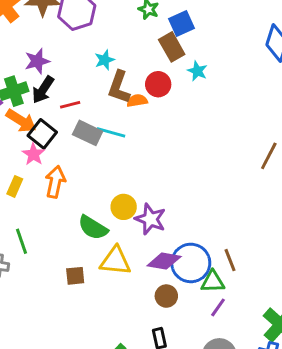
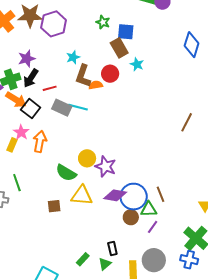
blue square: (181, 23) -> (126, 32), turned 30
pink star: (33, 154) -> (21, 132), moved
brown circle: (166, 296) -> (131, 217), moved

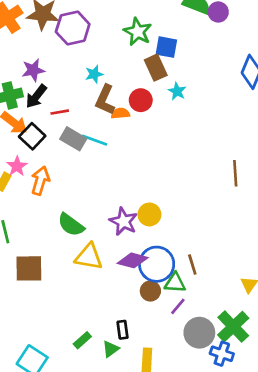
green star: (103, 22) -> (138, 32), size x1.5
brown line: (187, 122) -> (235, 173), turned -36
yellow circle: (87, 158) -> (149, 214), moved
brown square: (54, 206) -> (29, 268), moved, size x1.6
gray circle: (154, 260) -> (199, 333), moved

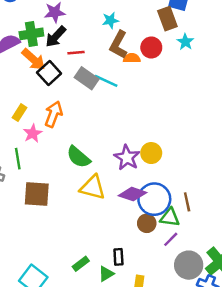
pink star: (17, 166) -> (33, 133), moved

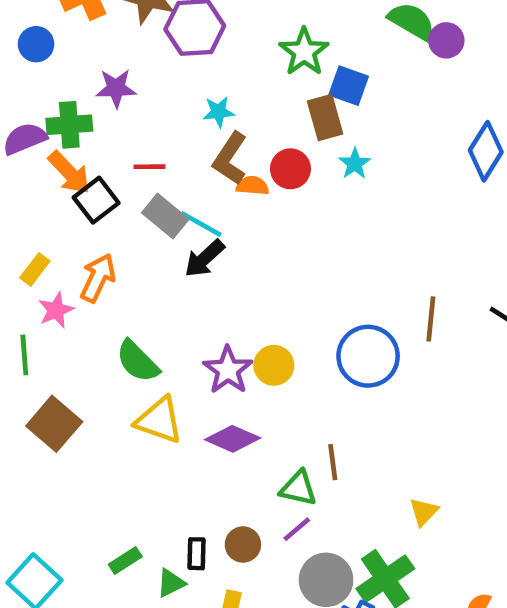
black arrow: (56, 37) -> (204, 258), moved
brown square: (37, 194) -> (54, 424), turned 32
blue circle: (154, 199) -> (368, 356), moved
brown circle: (147, 223) -> (243, 544), moved

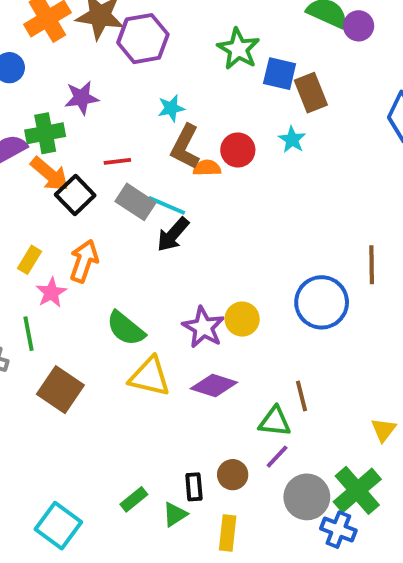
brown rectangle: (325, 118) -> (311, 93), moved

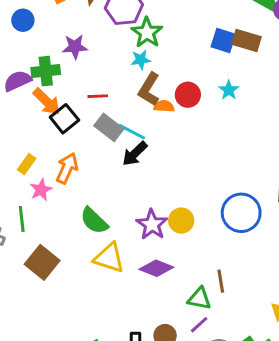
green star: (238, 49) -> (147, 33), moved
brown rectangle: (311, 93) -> (247, 40), moved, turned -56

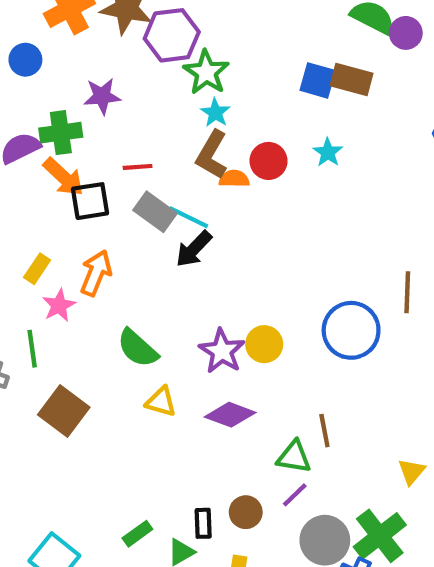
cyan star: (141, 60) -> (215, 113), moved, turned -30
black square: (64, 119) -> (90, 201), turned 32
yellow triangle: (109, 258) -> (161, 402), size x0.7

